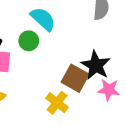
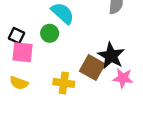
yellow cross: (57, 103) -> (64, 83), moved, turned -30

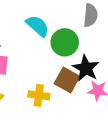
green circle: (50, 33) -> (65, 42), moved, size x1.5

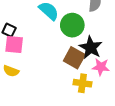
yellow cross: (39, 95) -> (82, 83), moved

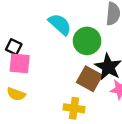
yellow cross: (82, 83) -> (74, 108), moved

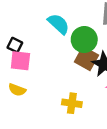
brown square: (89, 79) -> (86, 59), moved

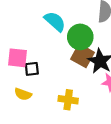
black square: (15, 45) -> (32, 69), moved, turned -32
yellow semicircle: (17, 90) -> (23, 94), moved

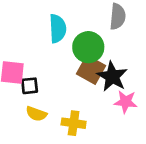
cyan semicircle: (55, 22) -> (58, 28), turned 45
yellow semicircle: (23, 94) -> (36, 114), moved

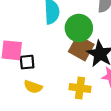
yellow cross: (74, 123) -> (80, 88), moved

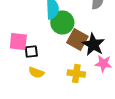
green circle: (79, 28) -> (62, 22), moved

